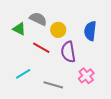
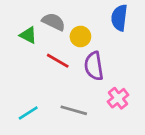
blue semicircle: (90, 31) -> (119, 18), moved
cyan line: (23, 74) -> (28, 113), moved

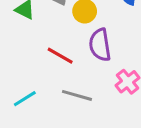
red line: (58, 61) -> (60, 56), moved

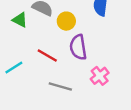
cyan line: (25, 99) -> (14, 67), moved

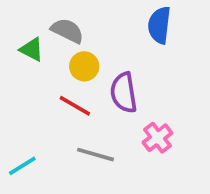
yellow circle: (66, 21) -> (84, 66), moved
cyan line: (14, 67) -> (22, 166), moved

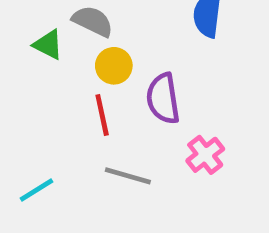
red line: (75, 106) -> (102, 115), turned 48

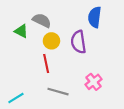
purple semicircle: (163, 99) -> (78, 42), moved

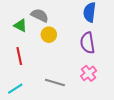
purple semicircle: (78, 42) -> (88, 43), moved
red line: (46, 64) -> (19, 56), moved

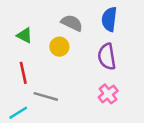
gray semicircle: (40, 15) -> (72, 23), moved
gray line: (55, 83) -> (46, 96), moved

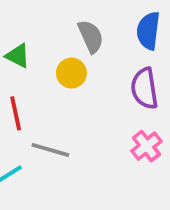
gray semicircle: (72, 23) -> (91, 37), turned 40

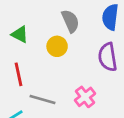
pink cross: (146, 146) -> (85, 97), moved

